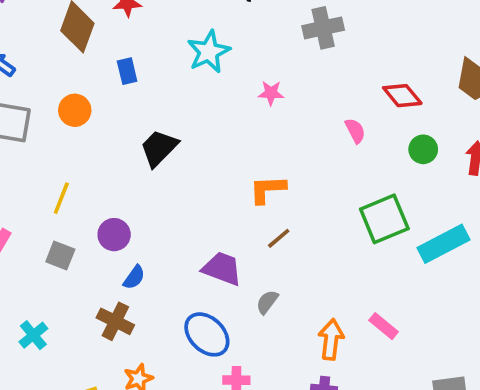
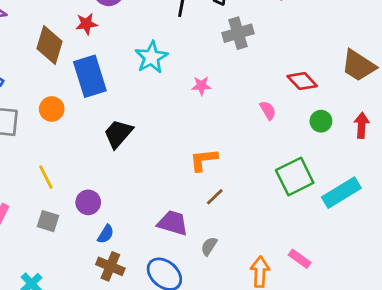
blue rectangle: (127, 71) -> (90, 76), size x2.0
yellow line: (61, 198) -> (46, 177), turned -45
brown cross: (115, 321) -> (110, 266), moved

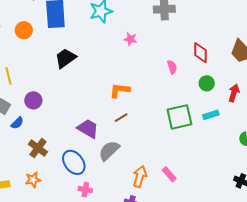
red diamond: (302, 81) -> (200, 53), turned 30
cyan rectangle: (341, 193) -> (211, 115), moved, size x0.6
blue semicircle: (106, 234) -> (17, 123), moved
gray semicircle: (209, 246) -> (109, 151), size x1.6

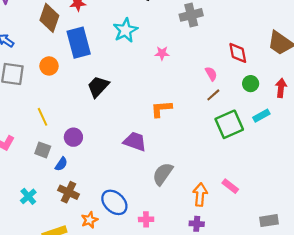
brown line: (121, 118) -> (213, 95), moved
purple trapezoid: (88, 129) -> (135, 142), moved
brown cross: (38, 148) -> (68, 192), moved
blue ellipse: (74, 162) -> (114, 202), moved

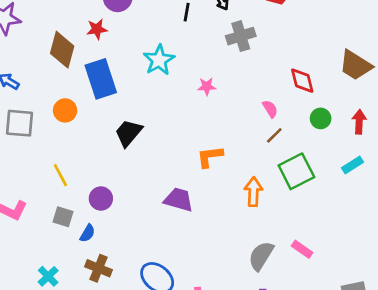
cyan rectangle: (261, 116) -> (352, 165), moved
gray semicircle: (163, 174) -> (261, 256), moved
orange arrow: (200, 195) -> (253, 192), moved

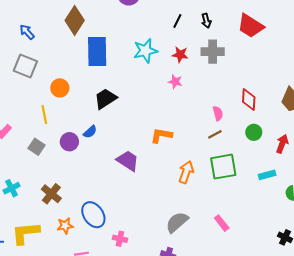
red star: (97, 29) -> (180, 55), moved
orange circle: (65, 110) -> (60, 88), moved
blue semicircle: (87, 233) -> (90, 132), moved
pink rectangle: (302, 249) -> (222, 223), moved

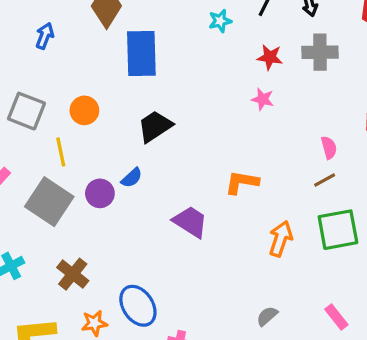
blue arrow: (27, 32) -> (45, 36), moved, turned 63
cyan star: (145, 51) -> (220, 21), moved, size x0.6
gray square: (25, 66) -> (27, 111), moved
gray square: (37, 147) -> (49, 202), size x1.8
gray semicircle: (177, 222) -> (267, 316), size x0.6

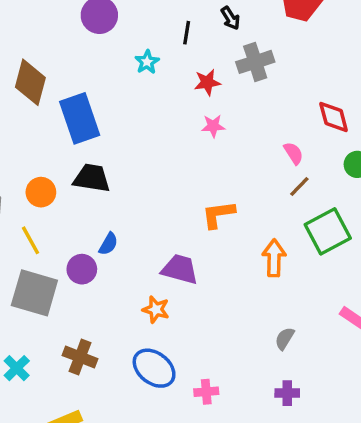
black trapezoid: (155, 126) -> (92, 178), moved, turned 60
orange star: (94, 323) -> (156, 309), moved, turned -30

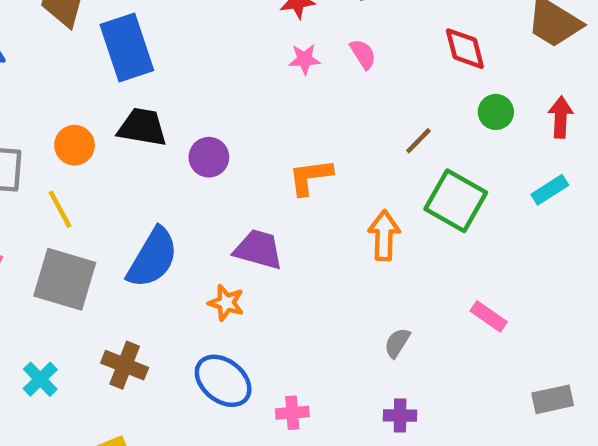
pink semicircle: (293, 153) -> (363, 54), moved
green square: (328, 231) -> (456, 201), turned -33
blue semicircle: (108, 244) -> (153, 258), moved, size x2.0
purple circle: (82, 269) -> (209, 157), moved

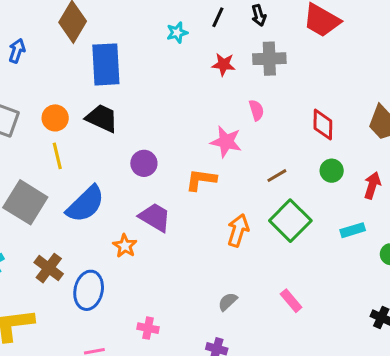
pink star: (305, 59) -> (226, 142), moved, size x1.5
purple circle: (209, 157) -> (144, 163), moved
yellow line: (60, 209) -> (57, 156), moved
blue ellipse: (223, 381) -> (89, 290), moved, turned 48

